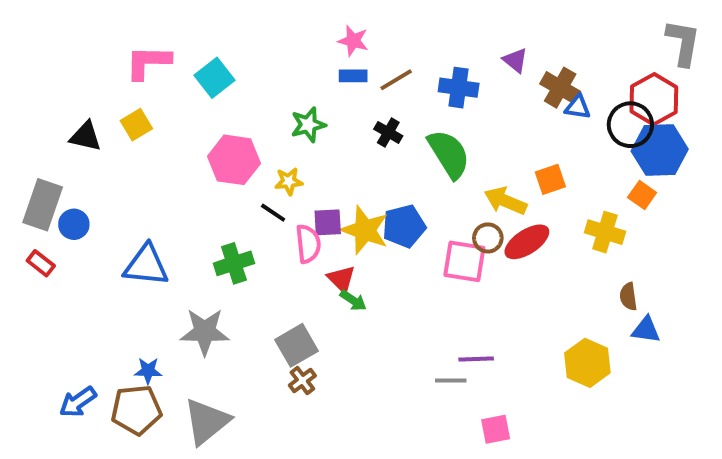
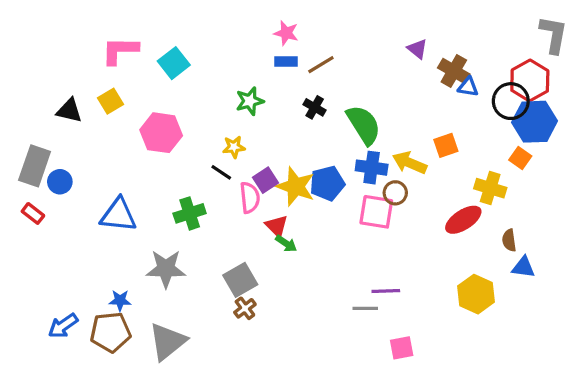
blue cross: (459, 88) -> (372, 168), moved
pink hexagon: (234, 160) -> (161, 133), moved
purple square: (328, 222) -> (266, 180), turned -30
red ellipse: (527, 242) -> (463, 220), moved

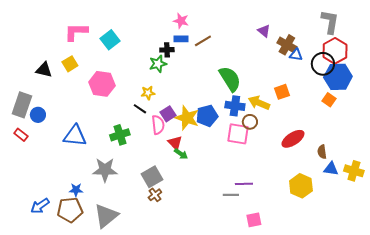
gray L-shape: (553, 35) -> (330, 22), moved
black cross: (315, 107) -> (167, 50), moved, turned -32
yellow cross: (490, 188) -> (354, 171), moved

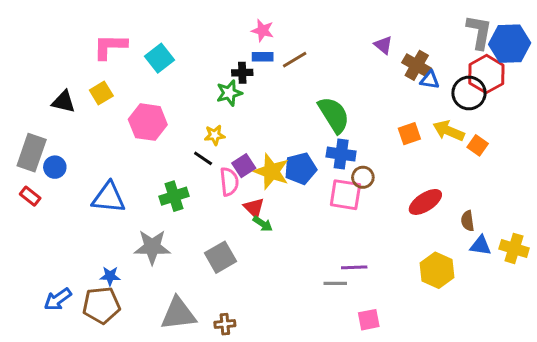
blue hexagon: (338, 77) -> (510, 44), moved
yellow arrow: (259, 103) -> (449, 131), moved
brown cross: (155, 195) -> (225, 324), moved, turned 32
gray triangle: (106, 216) -> (178, 314), moved, turned 32

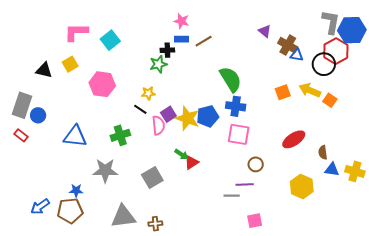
brown circle: (363, 177) -> (256, 164), moved
red triangle: (254, 208) -> (191, 162), moved, turned 42

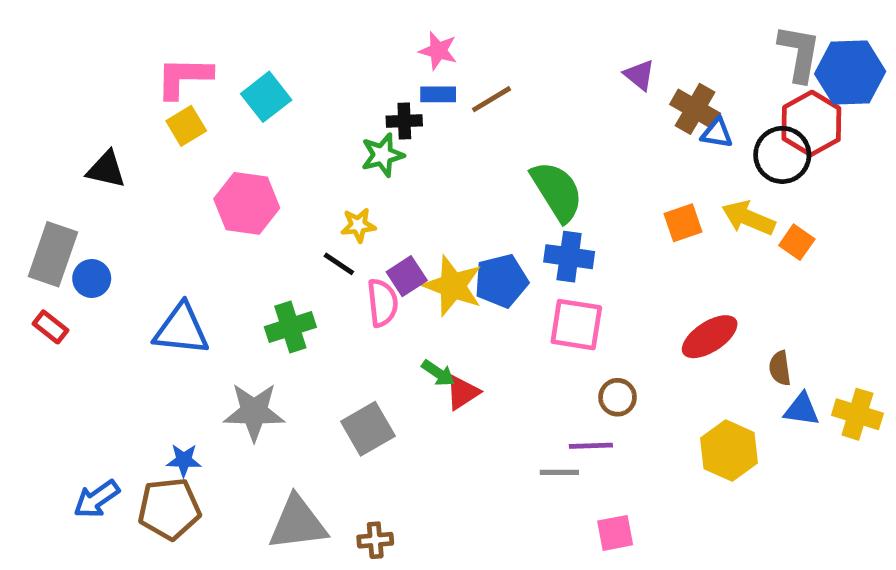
yellow square: (70, 64) -> (186, 126), moved

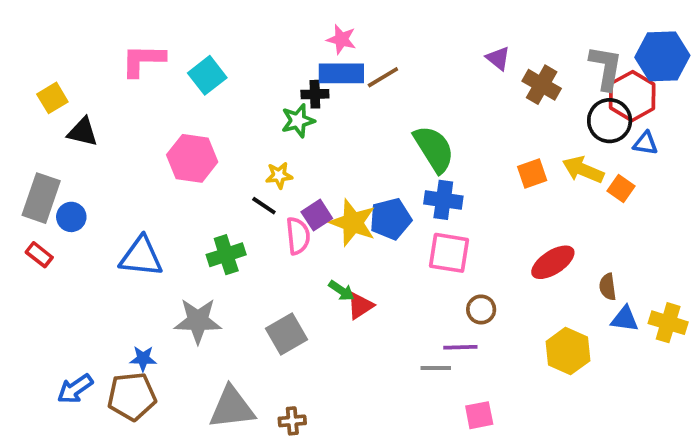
gray L-shape: (799, 53) -> (606, 68), moved
blue rectangle: (438, 94) -> (341, 73), size x1.6
yellow square: (186, 126) -> (52, 98), moved
blue triangle: (717, 133) -> (645, 143), moved

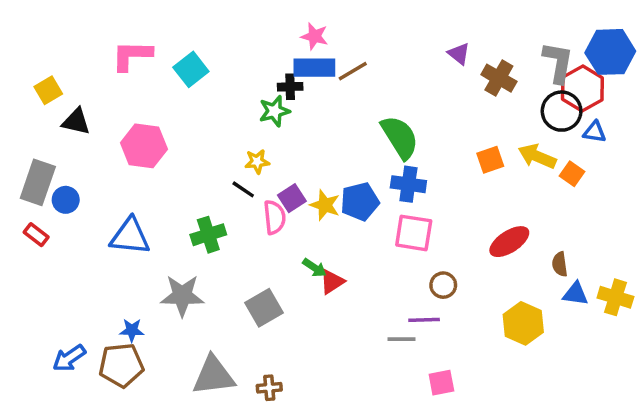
pink hexagon: (192, 158) -> (144, 146), moved
yellow star: (353, 223) -> (325, 205), size x0.7

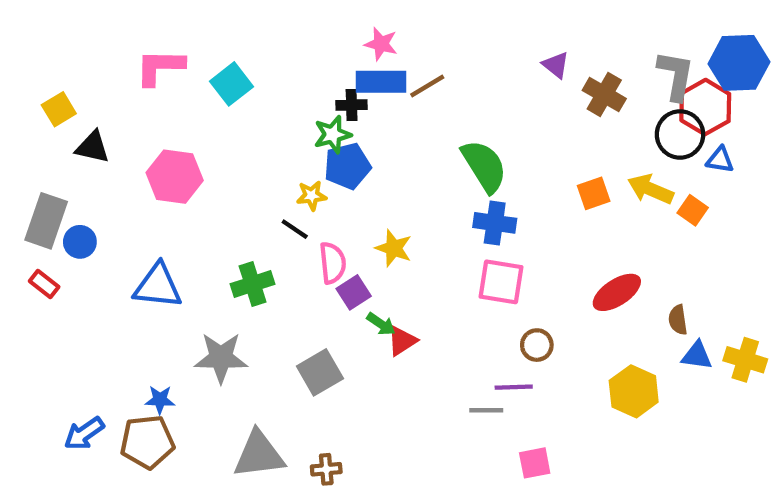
purple square: (292, 198) -> (354, 292), moved
blue pentagon: (360, 202) -> (347, 166), moved

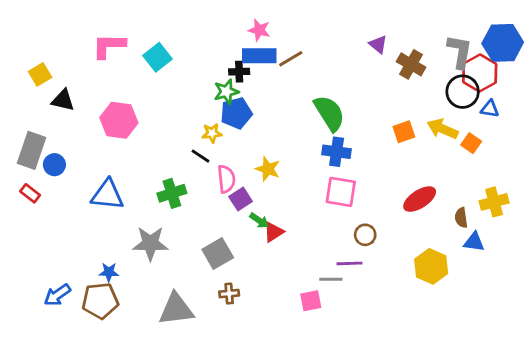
yellow cross: (745, 360) -> (494, 202), moved, turned -32
pink square: (535, 463) -> (311, 301), moved
brown cross: (326, 469) -> (229, 294), moved

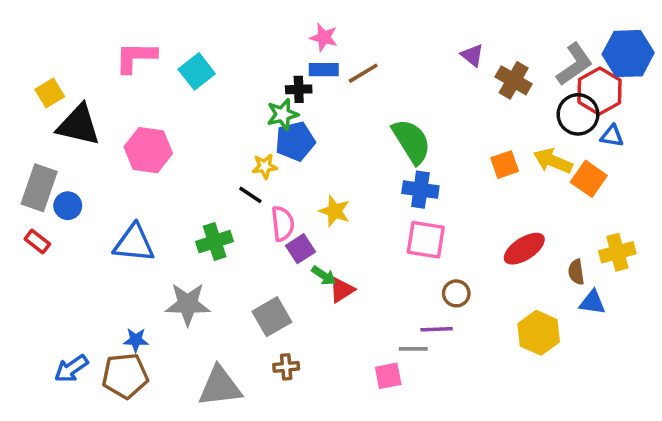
gray L-shape: (460, 52) -> (574, 64), turned 45
blue rectangle: (259, 56) -> (324, 70), size x0.7
black triangle: (63, 100) -> (78, 125), size x1.5
orange square: (471, 143) -> (589, 179), size x1.4

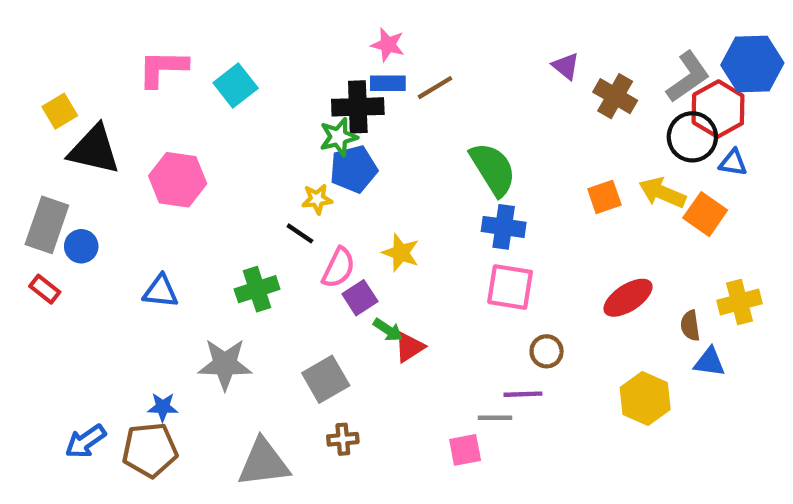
black cross: (299, 89) -> (358, 107), size x1.6
pink semicircle: (283, 224) -> (339, 268), turned 32
blue triangle: (134, 243) -> (161, 291), size x0.7

